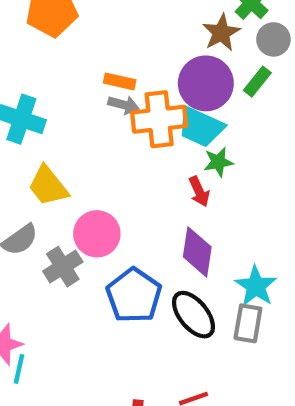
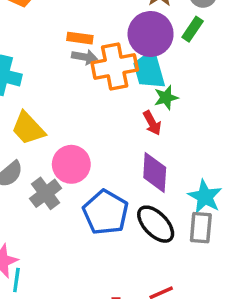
cyan trapezoid: (201, 127) -> (149, 70), turned 54

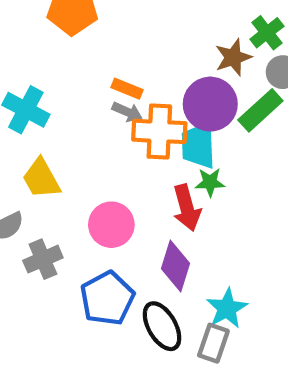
green rectangle: (193, 29) -> (260, 110), size x1.5
red arrow: (152, 123) -> (187, 208), size x1.5
pink circle: (71, 164) -> (111, 225), moved

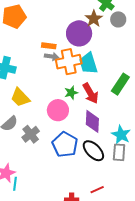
purple circle: (210, 104) -> (79, 33), moved
green rectangle: (260, 110) -> (120, 84), moved
green star: (210, 182) -> (71, 93), moved

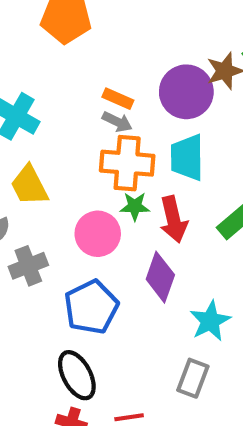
orange cross: (69, 62) -> (127, 163), moved
black ellipse: (93, 151) -> (77, 375), moved
gray rectangle: (119, 152) -> (193, 378), moved

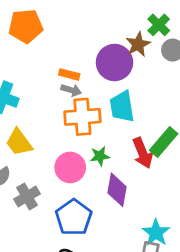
green star: (135, 206) -> (100, 156), moved
red arrow: (173, 219) -> (143, 153), moved
cyan star: (210, 321) -> (156, 233), moved

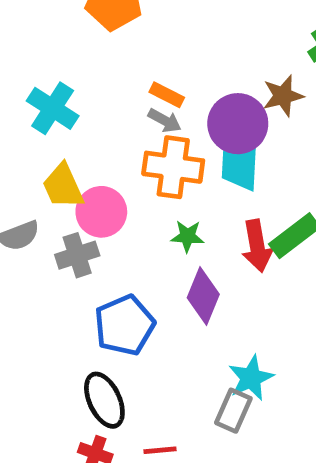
brown star: (138, 44) -> (283, 96), moved
purple circle: (114, 63) -> (238, 124), moved
pink circle: (70, 167) -> (101, 212), moved
gray cross: (27, 196) -> (77, 255), moved

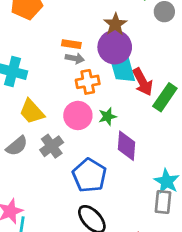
brown star: (283, 96) -> (115, 24), moved
orange cross: (173, 167) -> (88, 82), size x0.7
pink circle: (101, 212) -> (78, 115), moved
red arrow: (257, 246) -> (143, 82), moved

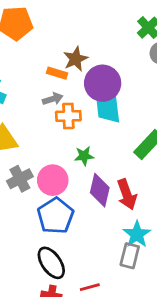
brown star: (115, 24) -> (76, 59), moved
gray arrow: (75, 58) -> (53, 99), moved, turned -36
red arrow: (143, 82) -> (127, 194), moved
pink circle: (78, 115) -> (53, 180), moved

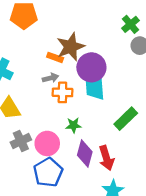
brown star: (76, 59) -> (71, 47), size x1.4

